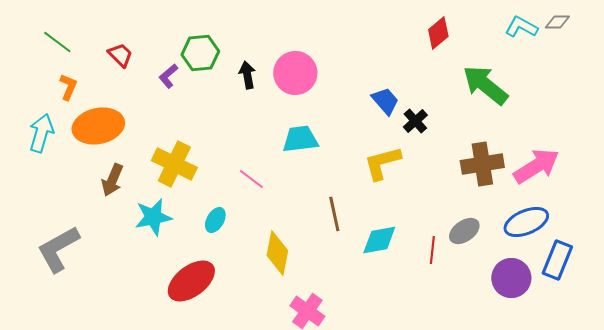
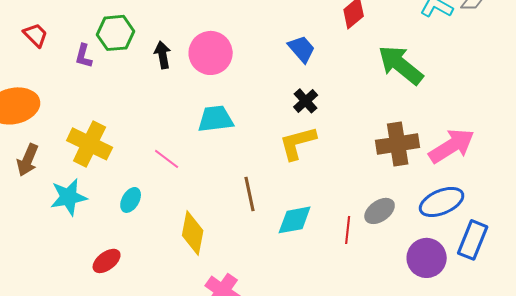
purple L-shape: (168, 76) -> (84, 56), turned -35
blue trapezoid: (385, 101) -> (302, 49), moved
black cross: (415, 121) -> (306, 101), moved
red ellipse: (191, 281) -> (107, 261), size x0.6

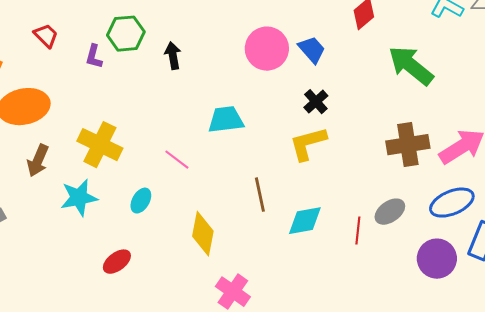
pink circle: (211, 53) -> (267, 49), moved

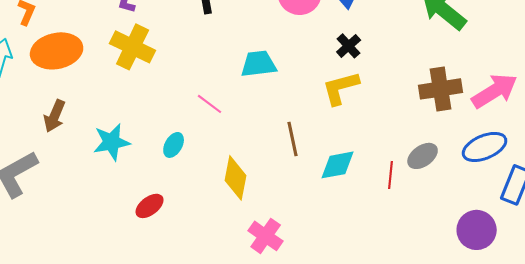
yellow cross: (100, 145) -> (133, 47), moved
brown arrow: (38, 161) -> (55, 116), moved
purple circle: (437, 259) -> (477, 230), moved

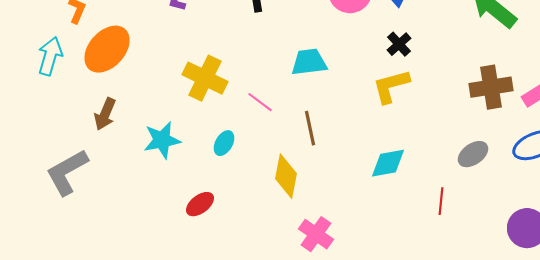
yellow cross: (133, 47) -> (205, 78), moved
orange ellipse: (57, 51) -> (107, 49), turned -36
brown line: (293, 139) -> (310, 128), moved
red line: (391, 175) -> (441, 201), moved

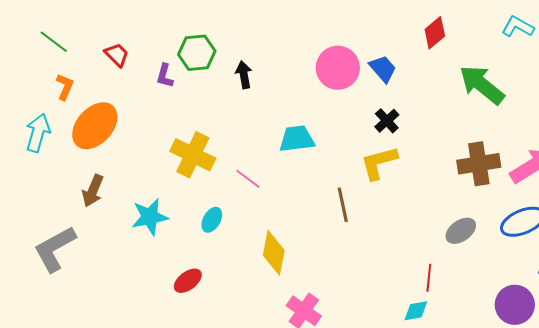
brown line: (310, 128) -> (343, 205), moved
cyan diamond: (388, 163) -> (416, 311), moved, size x0.7

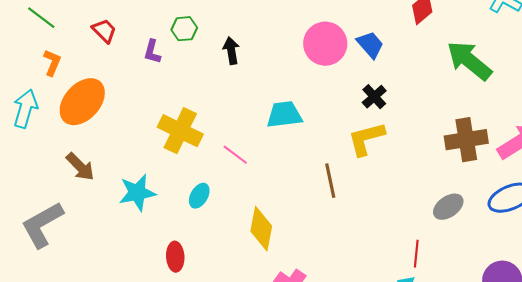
green hexagon: (197, 53) -> (184, 29), size x0.7
brown arrow: (93, 191) -> (80, 167), turned -68
red ellipse: (188, 281) -> (175, 257), turned -56

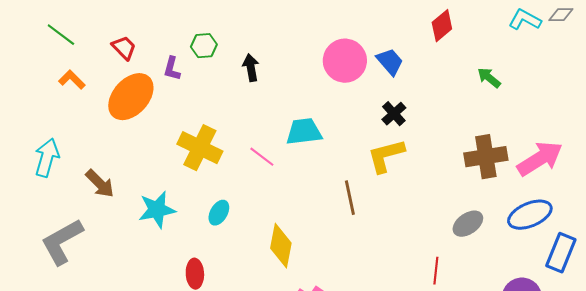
green arrow: (469, 61) -> (489, 78), size x0.5
orange L-shape: (52, 63) -> (72, 80), turned -68
orange ellipse: (82, 102) -> (131, 97), moved
cyan arrow: (25, 109) -> (47, 158), moved
pink line: (235, 155) -> (262, 157), moved

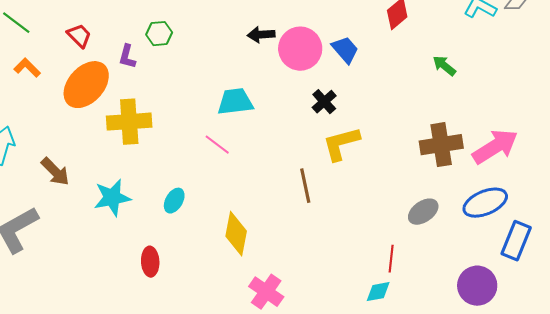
black arrow: (251, 68) -> (261, 35), moved, turned -84
black cross: (394, 114) -> (324, 102), moved
cyan trapezoid: (304, 132) -> (235, 102), moved
yellow cross: (200, 148) -> (129, 122), moved, turned -30

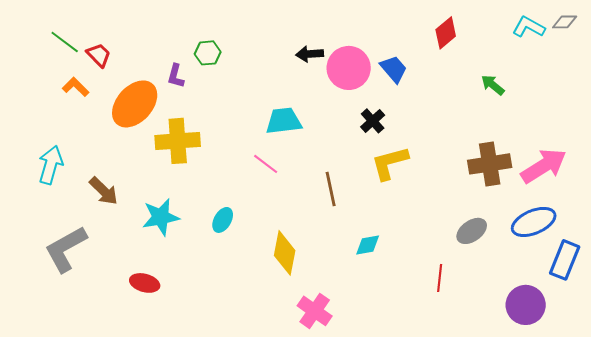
red trapezoid: (79, 36) -> (99, 55), moved
brown line: (305, 186) -> (331, 189), moved
red ellipse: (150, 262) -> (145, 283), moved, turned -72
cyan diamond: (378, 292) -> (368, 245), moved

